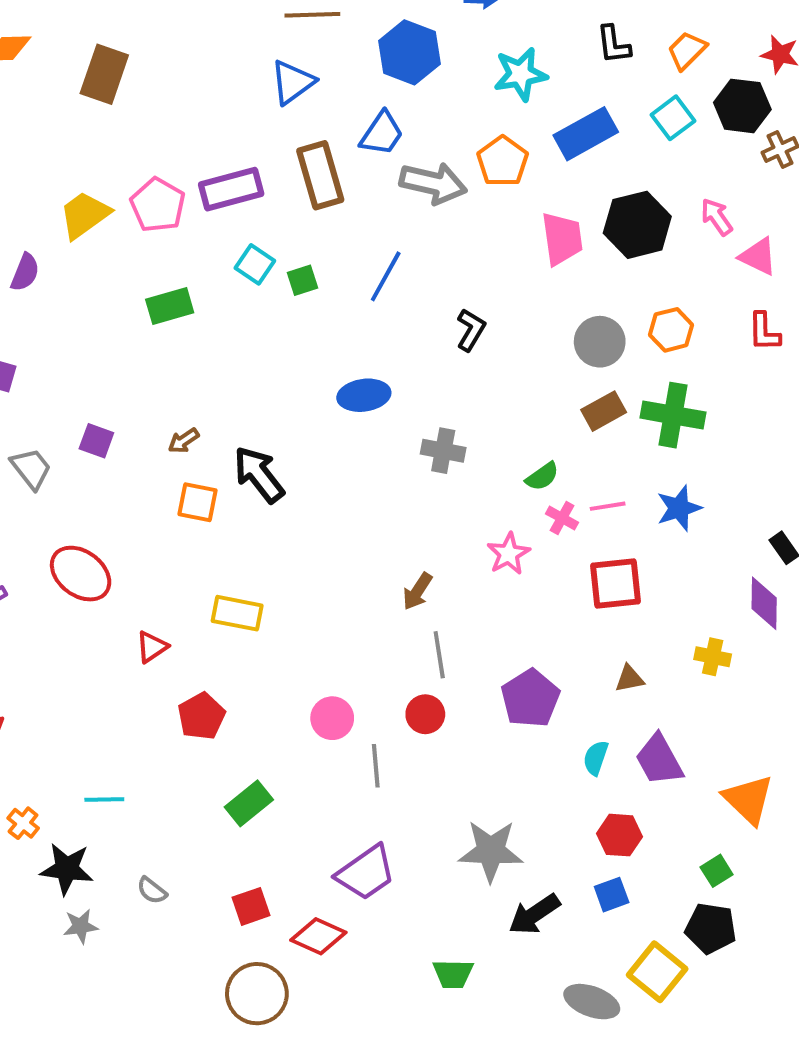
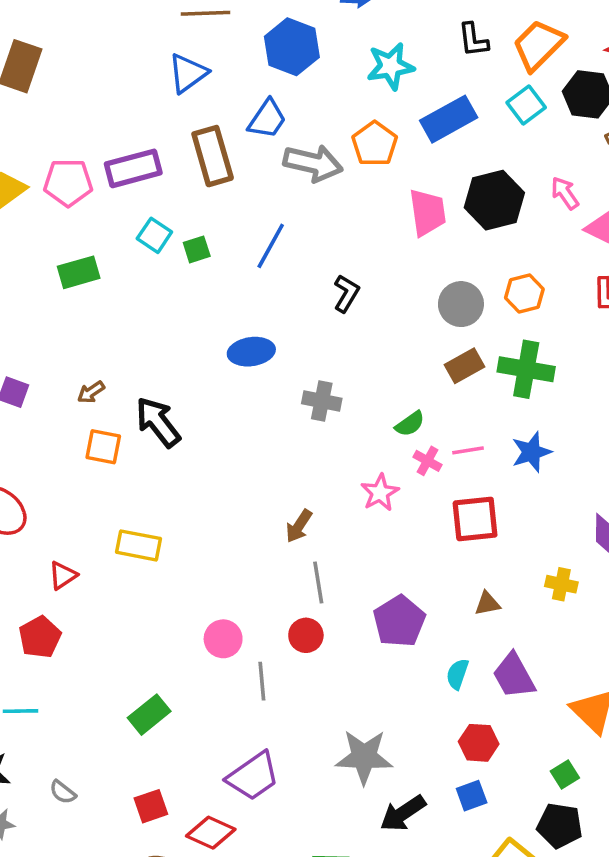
orange trapezoid: (687, 50) -> (538, 45), size x1.5
pink pentagon: (158, 205) -> (68, 182), turned -30
red pentagon: (201, 716) -> (40, 637), moved

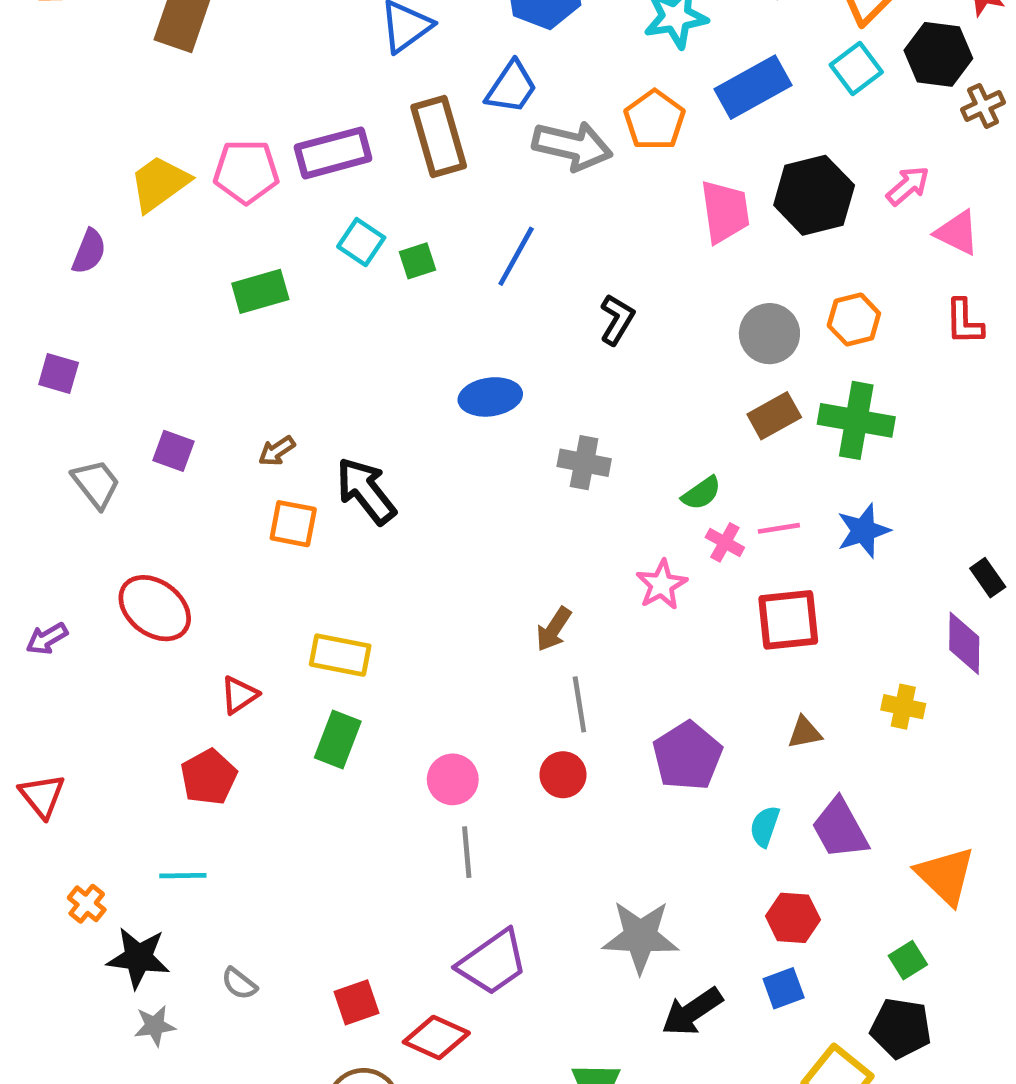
pink arrow: (565, 193) -> (908, 186), turned 84
gray line: (262, 681) -> (467, 852), moved
green rectangle: (149, 715) -> (338, 740), moved, turned -30

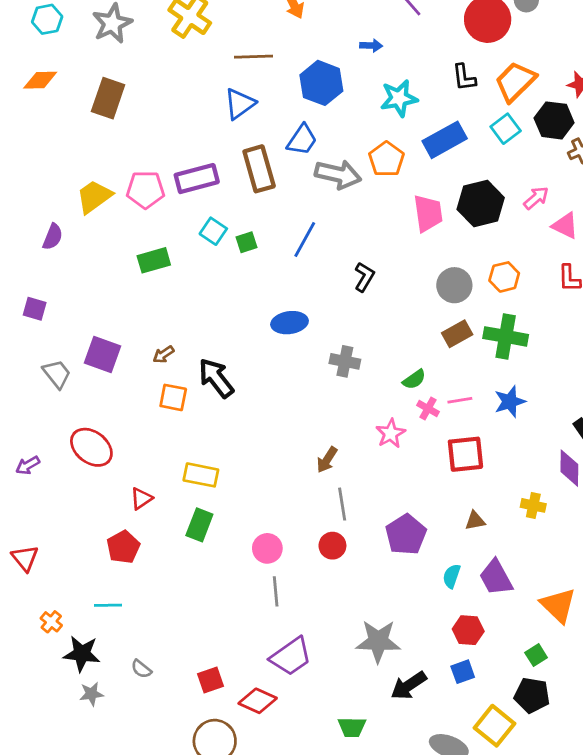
purple square: (173, 451) -> (103, 354), size x1.5

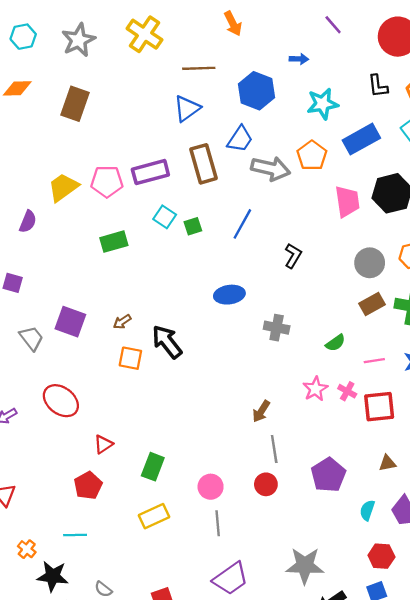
pink cross: (428, 409) -> (347, 391), moved
yellow rectangle: (201, 475) -> (154, 516), moved, turned -36

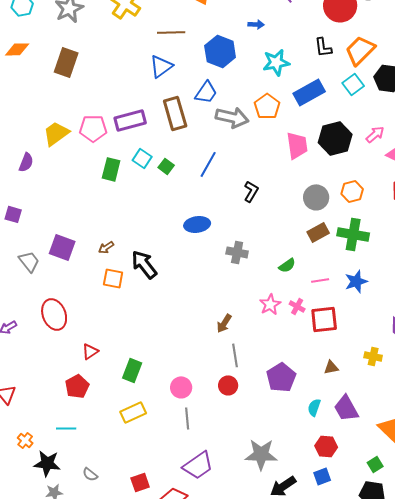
green square: (193, 226) -> (166, 166), turned -35
green rectangle: (114, 242) -> (111, 169), moved, turned -60
red ellipse: (61, 401) -> (54, 314), turned 32

